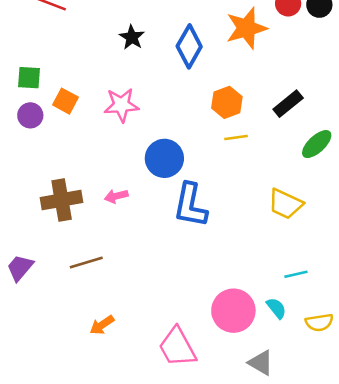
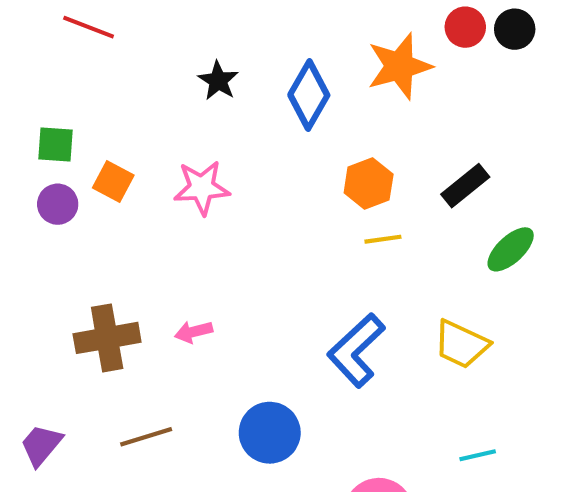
blue circle: (164, 158) -> (270, 433), moved
blue L-shape: (190, 205) -> (356, 350), moved, turned 36

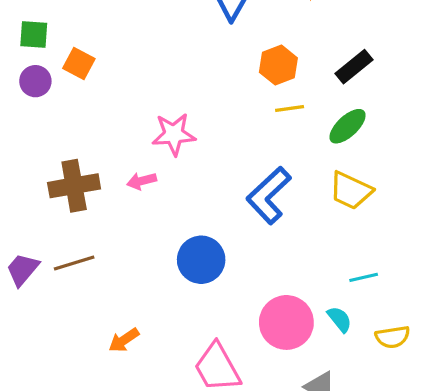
pink star: (202, 188) -> (174, 134), moved
green ellipse: (511, 249) -> (348, 126), moved
brown line: (146, 437) -> (74, 263), moved

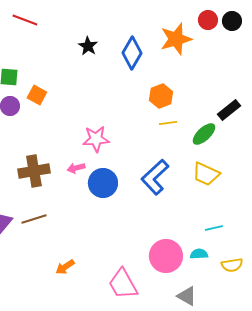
black rectangle: (354, 67) -> (229, 110), moved
blue circle: (201, 260) -> (103, 183), moved
cyan semicircle: (339, 319) -> (199, 254), turned -54

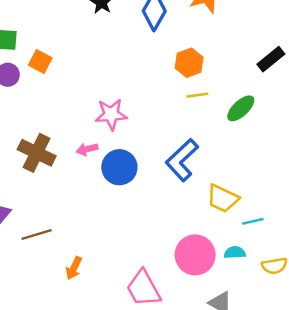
black rectangle: (229, 110) -> (271, 59), moved
brown cross: (34, 171) -> (37, 153), turned 36
yellow trapezoid: (206, 174) -> (223, 198), moved
brown line: (34, 219) -> (37, 234), moved
orange arrow: (65, 267) -> (74, 268), turned -30

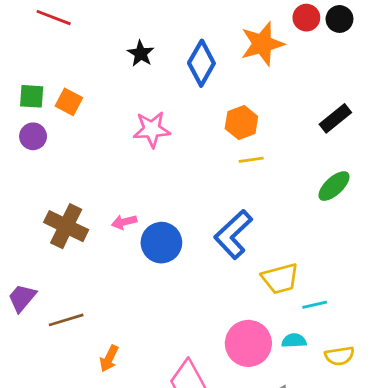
orange square: (40, 62) -> (69, 102), moved
green ellipse: (241, 108) -> (334, 186), moved
pink star: (111, 114) -> (152, 129), moved
yellow trapezoid: (223, 198) -> (280, 279), turned -40

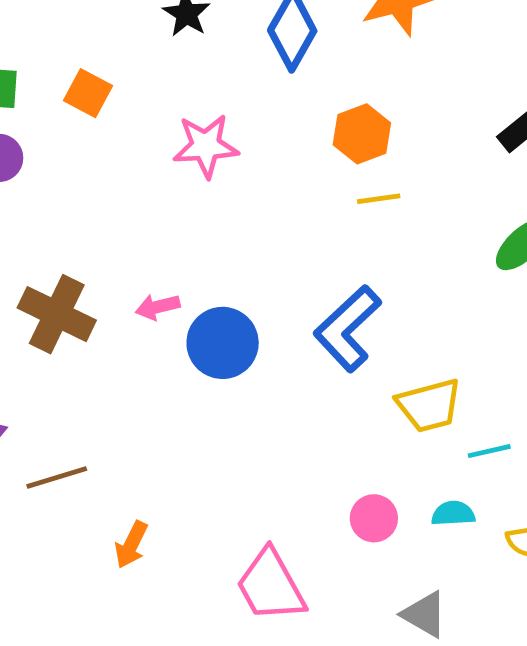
orange square: (69, 102) -> (88, 93), moved
pink circle: (248, 343) -> (374, 518), size x0.6

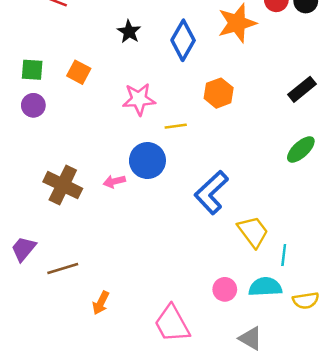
yellow line: (379, 199) -> (176, 126), moved
blue circle: (223, 343) -> (147, 161), moved
yellow trapezoid: (429, 405) -> (253, 232), turned -112
cyan line: (489, 451) -> (284, 255), turned -70
cyan semicircle: (453, 514) -> (265, 287), size x1.5

